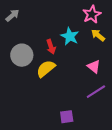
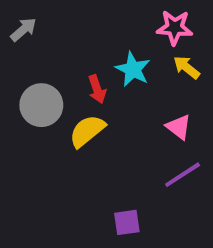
pink star: (92, 14) -> (175, 28), turned 30

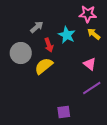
gray arrow: (23, 30) -> (37, 27), moved

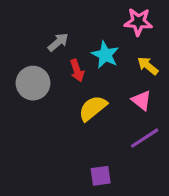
yellow arrow: (94, 34) -> (148, 66), moved
yellow semicircle: (44, 66) -> (93, 108), moved

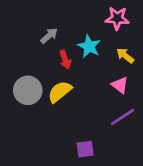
gray circle: (33, 83) -> (28, 90), moved
yellow semicircle: (93, 108) -> (60, 92), moved

